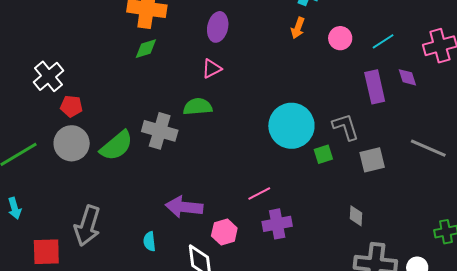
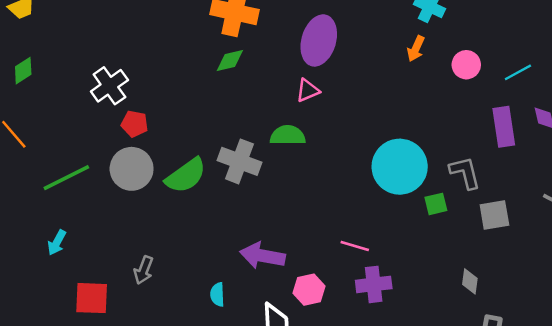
purple ellipse: (218, 27) -> (319, 40), size x1.4
pink line: (259, 194) -> (355, 246), turned 40
cyan arrow: (15, 208) -> (57, 243), turned 40
gray arrow: (87, 226) -> (144, 270), size x0.6

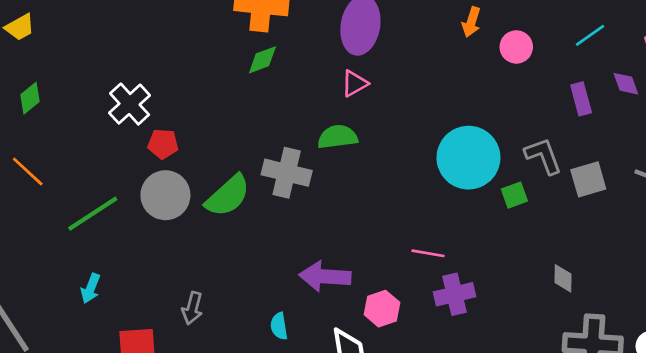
pink circle: (466, 65) -> (516, 47), moved
purple rectangle: (504, 127) -> (581, 99), size x0.7
gray square: (494, 215) -> (588, 179), moved

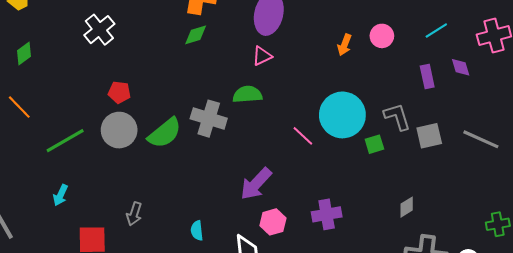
orange arrow: (471, 22) -> (344, 45), moved
white cross: (130, 104) -> (99, 30), moved
pink line: (428, 253) -> (303, 136), moved, turned 30
purple arrow: (325, 276) -> (256, 184), moved, turned -54
gray diamond: (563, 278) -> (407, 207), turned 55

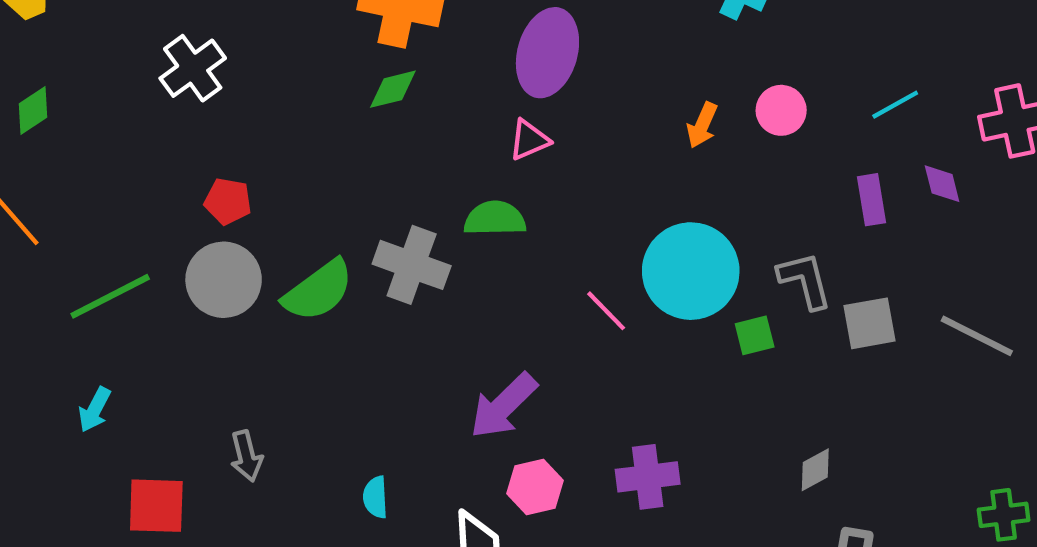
gray arrow: (134, 214) -> (246, 456), turned -35

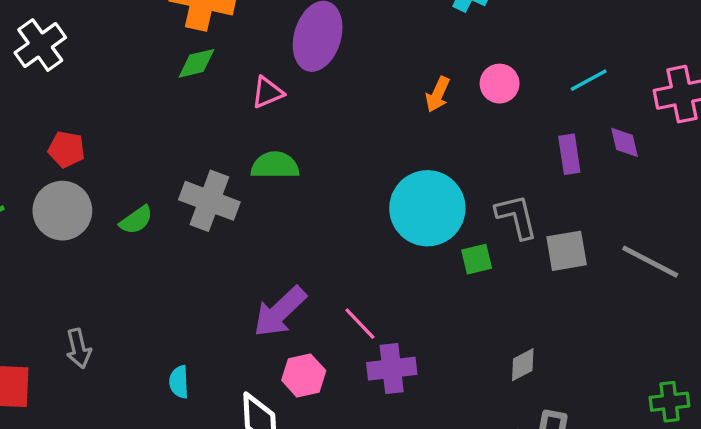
pink triangle: (529, 140) -> (267, 92), moved
green semicircle: (318, 291) -> (136, 220), size x0.6
pink line: (606, 311) -> (360, 324), moved

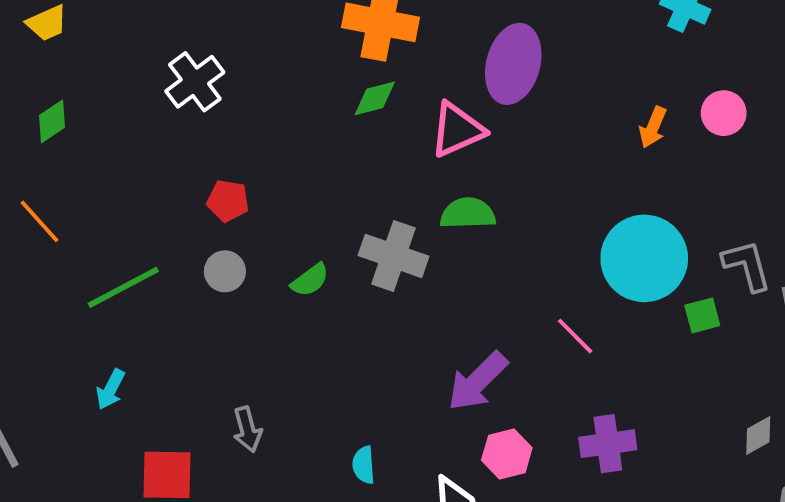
pink triangle: (267, 92) -> (457, 130), size x1.5
gray circle: (62, 211) -> (225, 271), size x0.6
pink line: (360, 324) -> (575, 336), moved

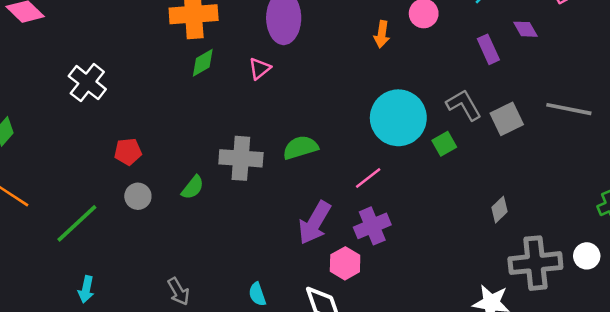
pink triangle: (457, 130) -> (260, 69), size x0.6
green semicircle: (468, 213) -> (300, 148), moved
pink line: (575, 336) -> (368, 178), turned -68
purple cross: (608, 444) -> (372, 226), moved

